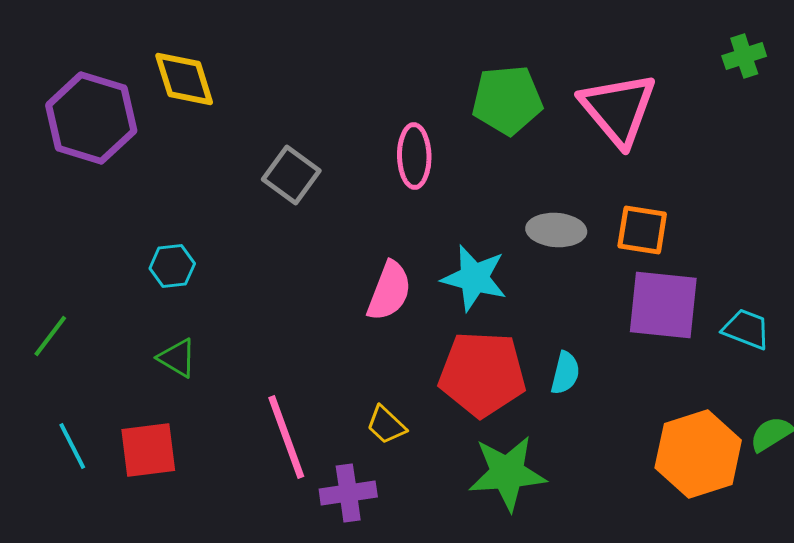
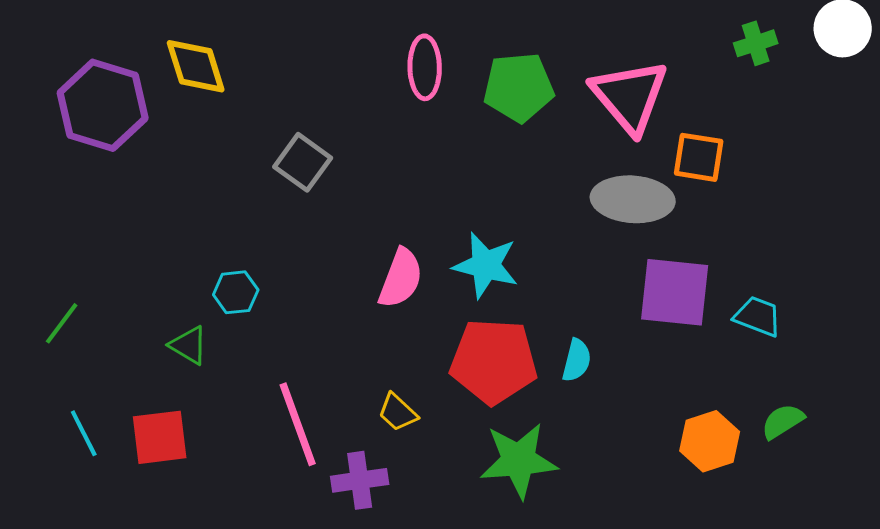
pink ellipse: (414, 156) -> (425, 67), moved
gray ellipse: (556, 230) -> (633, 199), moved, size x1.4
orange square: (642, 230) -> (699, 157), moved
cyan hexagon: (172, 266) -> (236, 292), moved
orange hexagon: (698, 454) -> (710, 441), size x0.7

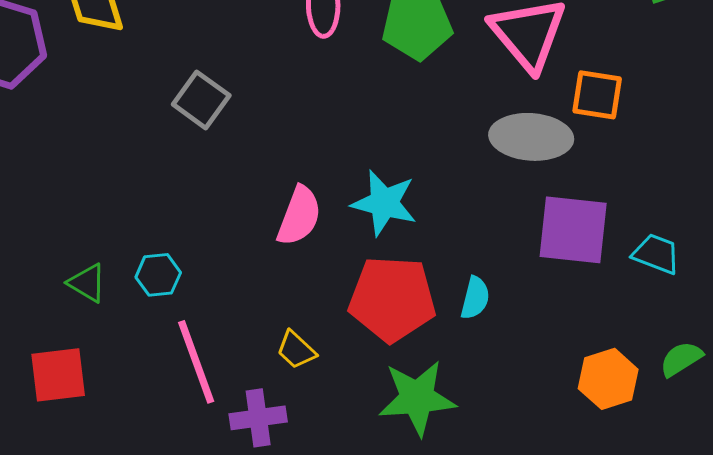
cyan hexagon: (236, 292) -> (158, 275), moved

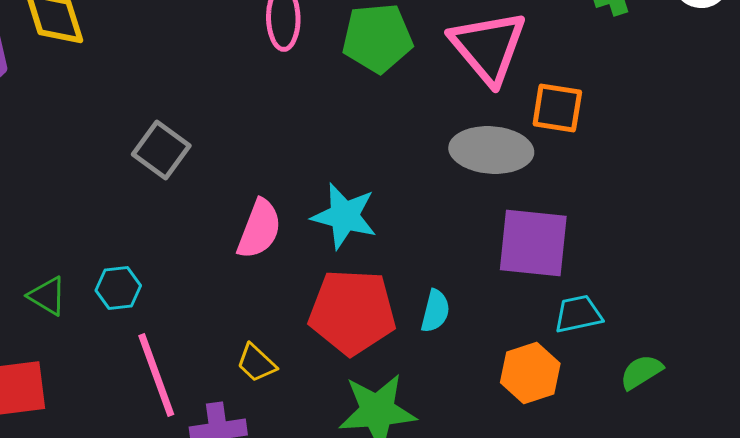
gray square: (201, 100) -> (161, 150), moved
cyan trapezoid: (656, 254) -> (578, 314), moved, turned -33
orange hexagon: (608, 379) -> (530, 373), moved

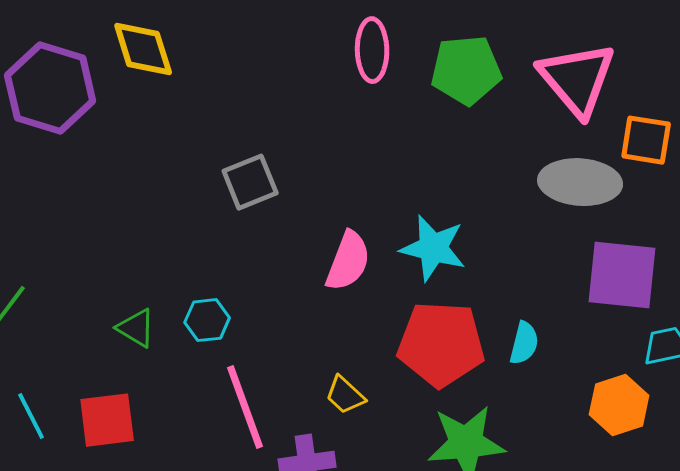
gray square: (161, 150) -> (250, 182), turned 32

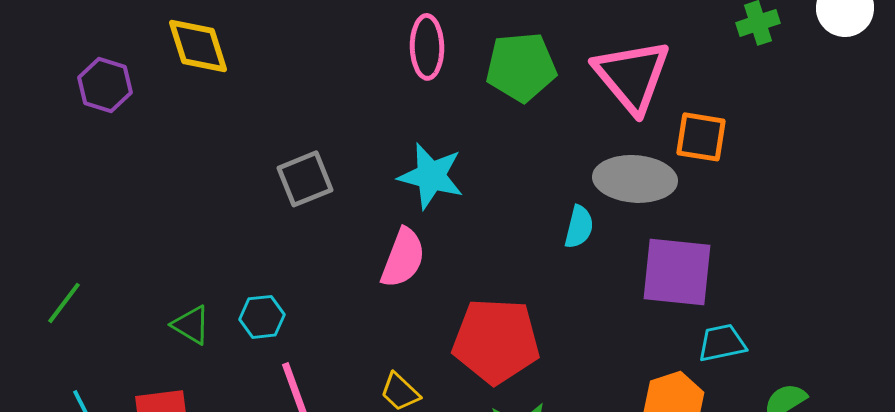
purple hexagon: (50, 88) -> (105, 85), size x0.6
cyan star: (433, 248) -> (431, 176), moved
cyan semicircle: (524, 343) -> (579, 227), moved

